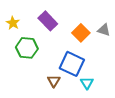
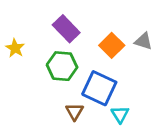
yellow star: (13, 23) -> (15, 48), moved
green hexagon: (27, 48) -> (62, 66), moved

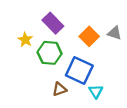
yellow star: (15, 48) -> (25, 40), moved
brown triangle: (74, 112) -> (59, 89), turned 40

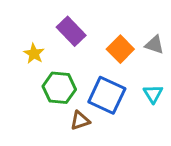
green hexagon: (50, 53) -> (59, 88), moved
cyan triangle: (96, 91) -> (153, 94), moved

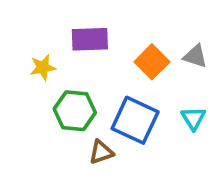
purple rectangle: (71, 31) -> (90, 39), turned -48
yellow star: (34, 54) -> (43, 67), turned 30

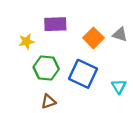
cyan triangle: (193, 118) -> (119, 86), moved
brown triangle: (101, 152) -> (48, 101), moved

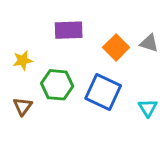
yellow star: (26, 41) -> (23, 60), moved
brown triangle: (48, 101) -> (23, 106), moved, turned -35

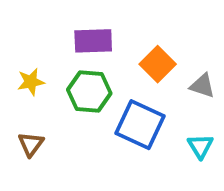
gray triangle: (149, 43) -> (202, 86), moved
green hexagon: (57, 85) -> (89, 92), moved

